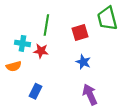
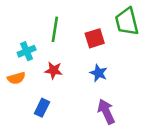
cyan cross: (22, 43) -> (27, 51), turned -32
red star: (41, 51) -> (54, 70), moved

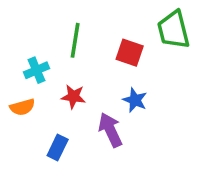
red square: (95, 38) -> (130, 53), turned 36
purple arrow: (106, 112) -> (110, 130), moved

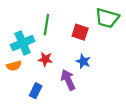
green trapezoid: (174, 30) -> (107, 18), turned -60
cyan cross: (36, 70) -> (23, 43), size x1.5

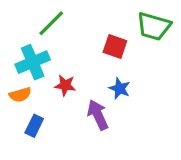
green line: (46, 25) -> (51, 23), moved, turned 36
blue rectangle: (36, 91) -> (34, 126), moved

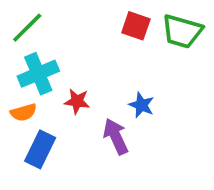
green line: (51, 23) -> (27, 28), moved
red square: (115, 47) -> (136, 26), moved
blue rectangle: (34, 126) -> (40, 149), size x1.4

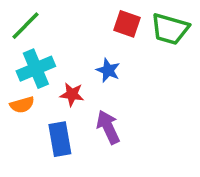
blue star: (141, 105) -> (108, 70), moved
blue rectangle: (40, 149) -> (60, 139), moved, turned -36

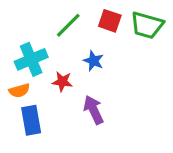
green line: (26, 26) -> (68, 25), moved
blue rectangle: (60, 139) -> (31, 120), moved

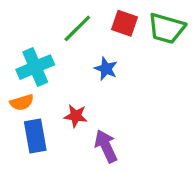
red star: (62, 82) -> (76, 116), moved
purple arrow: (93, 110) -> (106, 146), moved

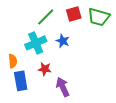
red square: (124, 23) -> (74, 14), turned -35
cyan cross: (35, 67) -> (36, 43), moved
orange semicircle: (22, 102) -> (13, 61), turned -80

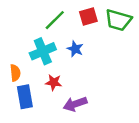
purple arrow: (63, 87) -> (75, 104), turned -84

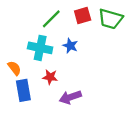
cyan cross: (43, 51) -> (40, 48), turned 35
orange semicircle: (15, 73) -> (14, 68), turned -32

